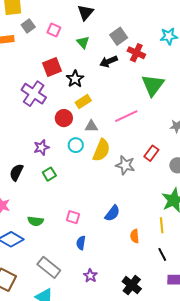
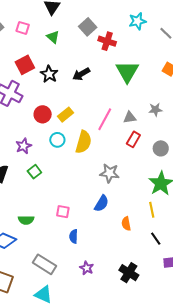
black arrow: (109, 61) -> (81, 74), moved
yellow rectangle: (83, 102) -> (66, 115), moved
pink line: (126, 116) -> (105, 119), moved, turned -30
gray triangle: (91, 126) -> (130, 117), moved
gray star: (125, 165) -> (110, 173), moved

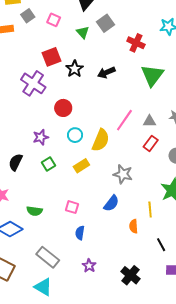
gray square: (88, 27) -> (105, 23), moved
yellow rectangle: (66, 115) -> (81, 166), moved
yellow line: (152, 210) -> (150, 210), moved

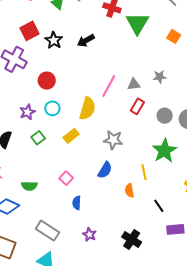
green triangle: (152, 75) -> (137, 23), moved
cyan circle: (75, 135) -> (52, 108), moved
pink square: (72, 207) -> (66, 178), turned 32

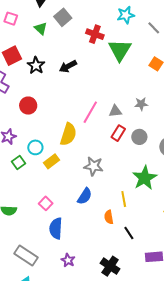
cyan circle: (52, 108) -> (35, 147), moved
gray circle: (165, 116) -> (139, 137), moved
blue semicircle: (77, 203) -> (56, 228), size x1.5
black line: (159, 206) -> (129, 233), moved

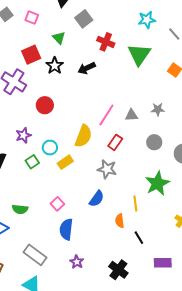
green triangle: (41, 28) -> (59, 38), moved
red cross: (95, 34) -> (106, 42), moved
red rectangle: (118, 133) -> (115, 142), moved

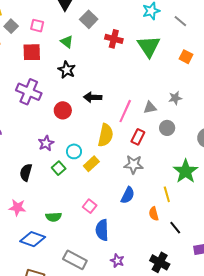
red square: (31, 55) -> (32, 52), moved, turned 30
black arrow: (87, 68) -> (93, 97), moved, turned 36
gray circle: (154, 142) -> (167, 128), moved

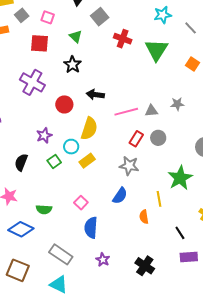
pink line: (125, 111) -> (126, 112), turned 45
gray circle: (167, 128) -> (158, 138), moved
yellow semicircle: (106, 135) -> (89, 129), moved
black line: (175, 228) -> (180, 233), moved

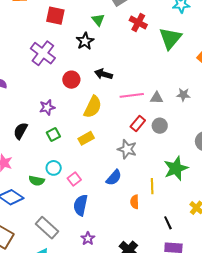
green triangle: (76, 37) -> (98, 20), moved
cyan circle: (71, 147) -> (54, 168), moved

